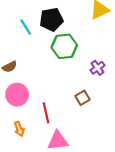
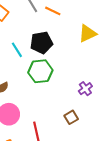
green hexagon: (64, 46) -> (40, 71), moved

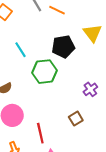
yellow triangle: (87, 33) -> (92, 33), turned -42
black pentagon: (41, 43) -> (63, 47), moved

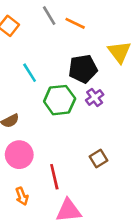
purple cross: (90, 89) -> (95, 97), moved

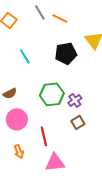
purple cross: (95, 97) -> (75, 100), moved
green hexagon: (60, 100) -> (52, 94), moved

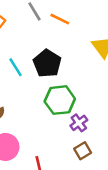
black pentagon: (66, 53) -> (47, 63), moved, turned -30
green hexagon: (52, 94) -> (60, 100), moved

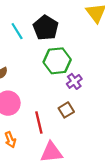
brown square: (83, 151) -> (66, 110), moved

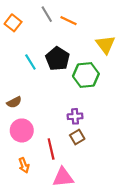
green hexagon: (57, 61) -> (86, 75), moved
purple cross: (74, 81) -> (75, 116), moved, turned 32

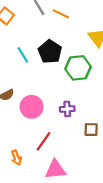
pink circle: (22, 130) -> (32, 107), moved
brown square: (77, 137) -> (91, 130), moved, turned 32
red line: (51, 149) -> (43, 141), turned 48

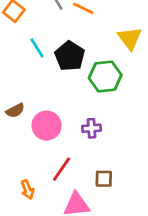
cyan line: (23, 55) -> (37, 48), moved
brown square: (91, 130) -> (104, 179), moved

